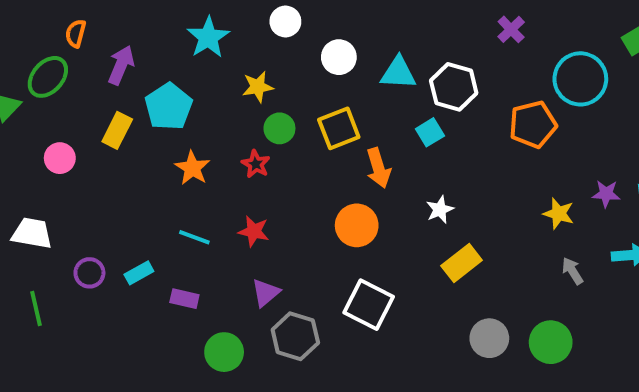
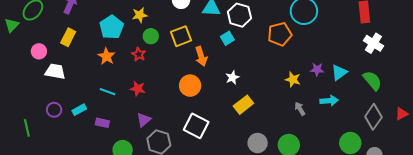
cyan pentagon: (169, 107) -> (111, 27), moved
white trapezoid: (32, 233) -> (55, 71), moved

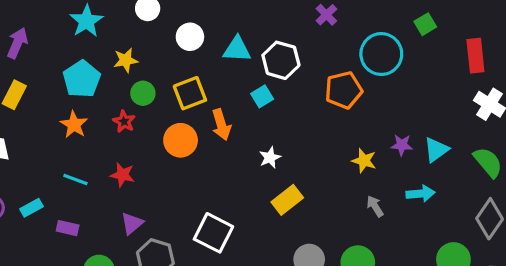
orange circle: (190, 86) -> (181, 140), moved

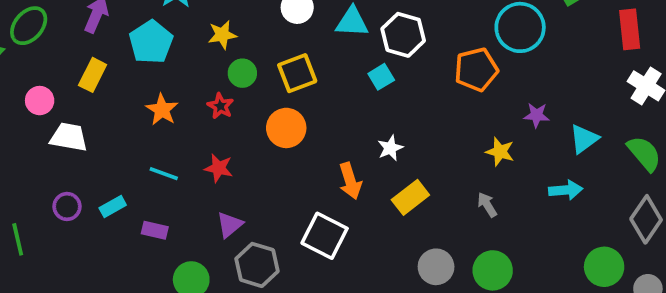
cyan pentagon: (82, 79) -> (151, 42), moved
orange arrow: (221, 125) -> (350, 181), moved
purple star: (402, 145) -> (536, 115), moved
gray arrow: (375, 206) -> (487, 205), moved

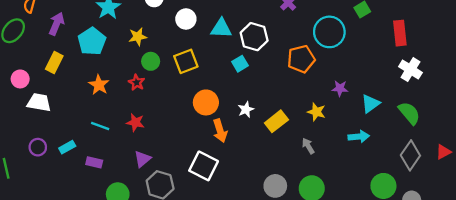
orange circle: (286, 128) -> (206, 102), moved
yellow rectangle: (410, 197) -> (276, 121), moved

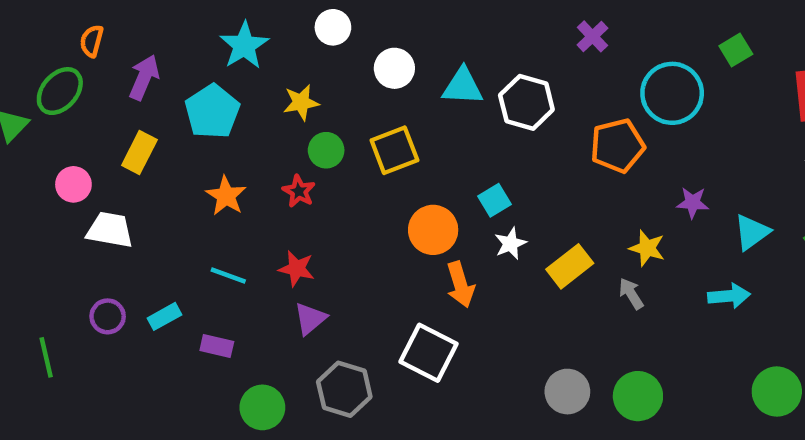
cyan square: (240, 64) -> (495, 200), moved
gray arrow: (308, 146) -> (631, 294), moved
purple triangle: (142, 159) -> (310, 319), moved

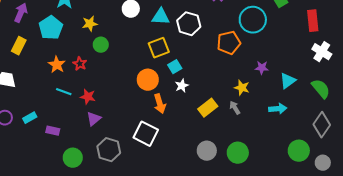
yellow square: (394, 150) -> (159, 48), moved
red star: (299, 191) -> (80, 64), moved
yellow rectangle: (570, 266) -> (208, 108), moved
cyan line: (228, 275) -> (64, 92), moved

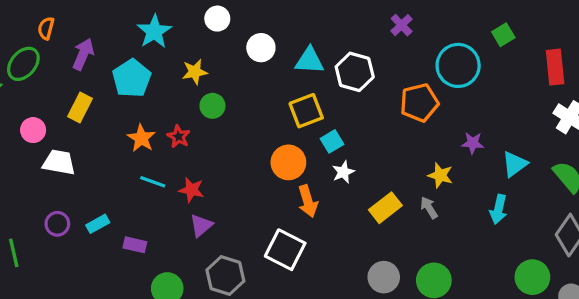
cyan arrow: (278, 109) -> (498, 209), turned 108

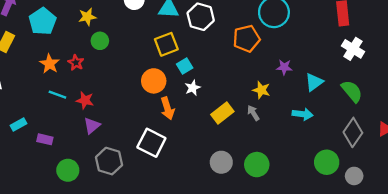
cyan arrow: (498, 209) -> (303, 114), turned -96

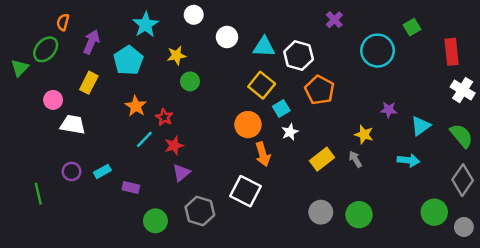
orange pentagon: (246, 39) -> (320, 90), moved, turned -30
yellow square: (166, 44) -> (262, 85), turned -30
red star: (76, 63) -> (164, 117), moved
cyan line: (57, 95) -> (144, 139), turned -66
red star: (85, 100) -> (174, 146), turned -30

